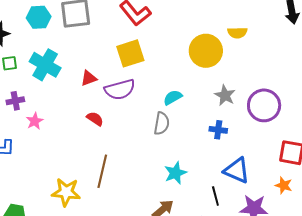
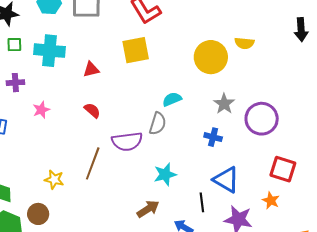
cyan cross: (45, 65) -> (50, 51), turned -32
purple semicircle: (120, 90) -> (127, 141), moved
pink star: (35, 121) -> (41, 110), moved
yellow star: (66, 192) -> (54, 180), size x0.7

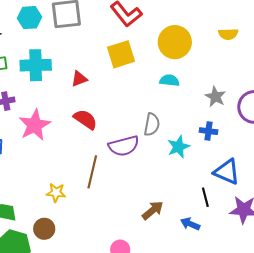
yellow circle: (211, 57) -> (175, 42), moved
cyan semicircle: (172, 99) -> (169, 80), moved, turned 36
pink star: (41, 110) -> (35, 125), size x1.8
red semicircle: (92, 110) -> (85, 119), size x1.4
cyan star: (165, 174) -> (178, 147), moved

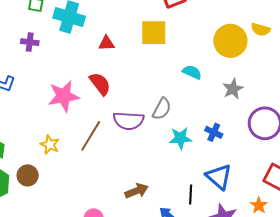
yellow semicircle: (228, 34) -> (261, 29), moved
yellow circle: (175, 42) -> (230, 41), moved
gray star: (215, 97) -> (233, 89), moved
pink star: (35, 125) -> (64, 96), moved

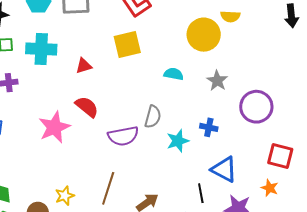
brown line: (91, 136) -> (108, 188), moved
yellow star: (50, 145) -> (65, 196), moved, turned -30

